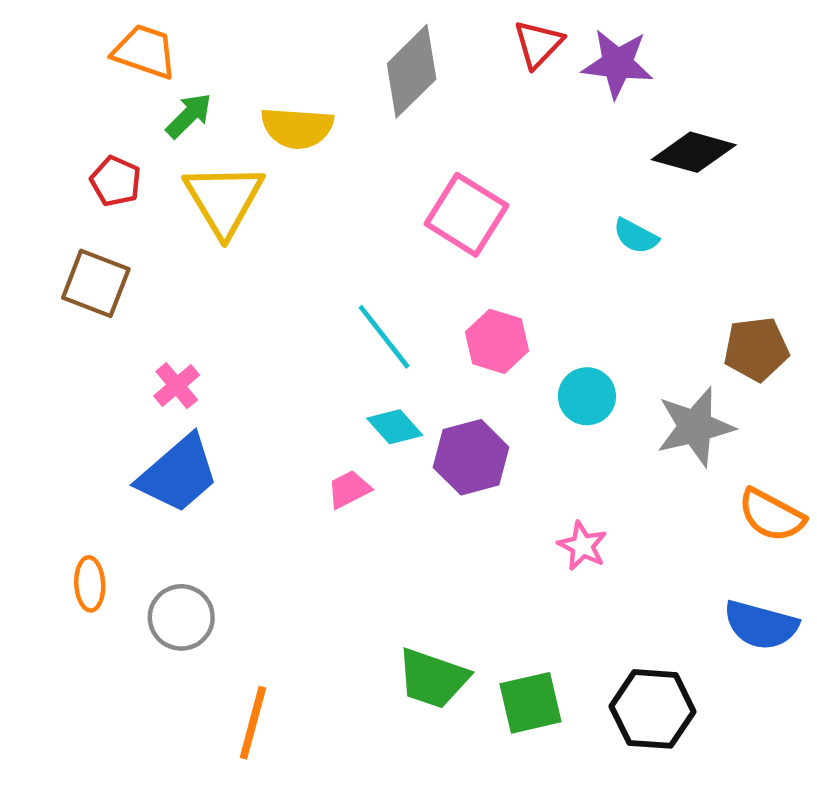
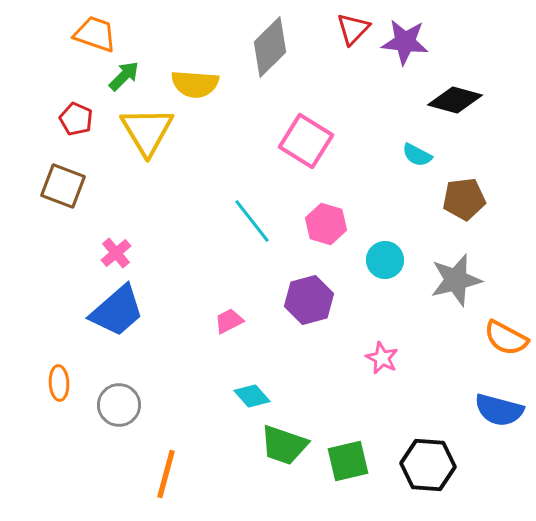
brown pentagon: (756, 349) -> (464, 199), moved
cyan diamond: (395, 427) -> (252, 396), moved

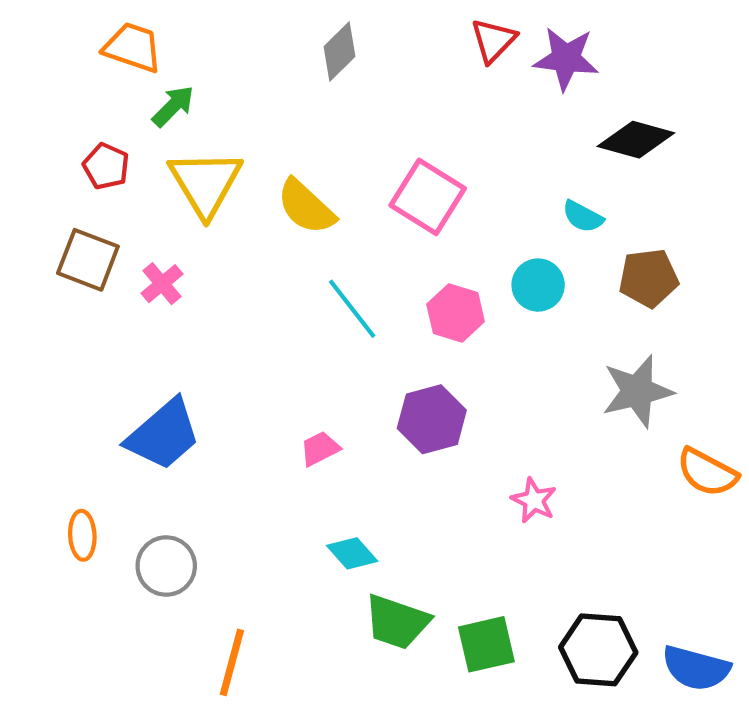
gray diamond: (270, 47) -> (340, 52), moved, size x0.7
yellow semicircle: (195, 84) -> (306, 207), moved, turned 39
pink cross: (116, 253) -> (162, 284), moved
cyan circle: (385, 260) -> (538, 285), moved
blue semicircle: (499, 410) -> (696, 668), moved

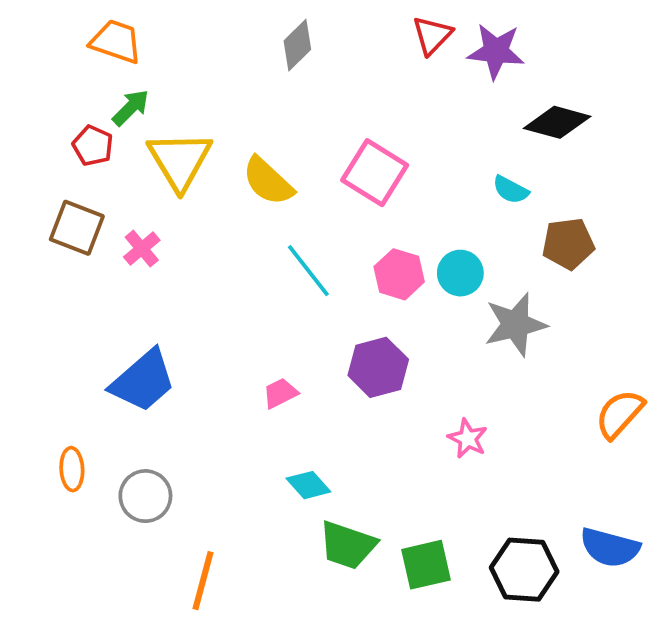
green arrow: (173, 106) -> (131, 108), moved
cyan circle: (538, 285) -> (460, 273), moved
gray star: (637, 391) -> (515, 325), moved
orange semicircle: (707, 472) -> (620, 414), turned 104
blue semicircle: (696, 668) -> (610, 548), moved

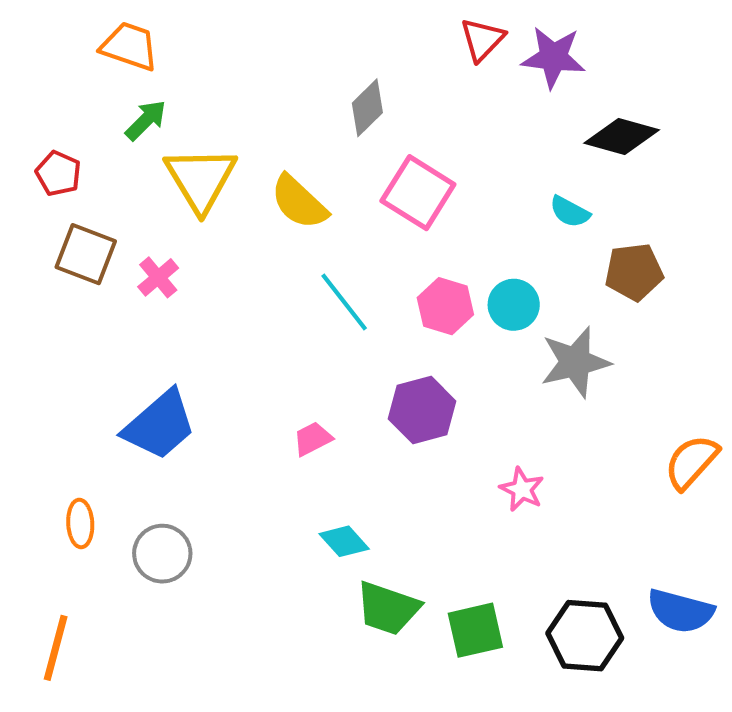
gray diamond: (297, 45) -> (367, 108), moved
red pentagon: (93, 146) -> (58, 173), moved
orange line: (203, 581) -> (56, 648), moved

